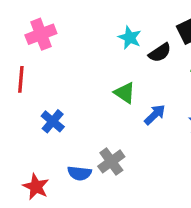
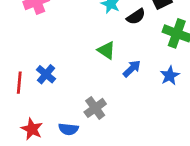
red line: (21, 79) -> (19, 83), moved
blue semicircle: (79, 173) -> (68, 129), moved

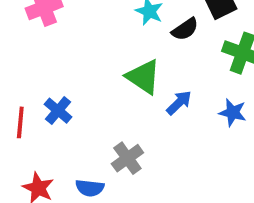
green triangle: (106, 50) -> (143, 77), size x1.4
blue star: (170, 76) -> (233, 113), turned -30

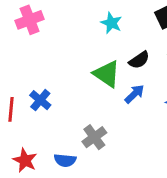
black semicircle: (185, 29) -> (139, 60), moved

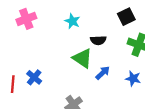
cyan star: (111, 23) -> (72, 21), moved
black semicircle: (139, 60) -> (98, 40), moved, turned 32

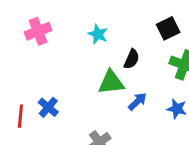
black semicircle: (98, 40) -> (132, 59), turned -64
green triangle: (82, 58) -> (111, 82), turned -40

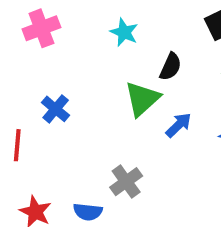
green triangle: (111, 82) -> (142, 99), turned -36
blue cross: (48, 107) -> (56, 109), moved

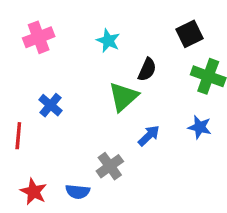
blue arrow: (179, 125) -> (149, 136), moved

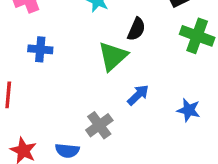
blue cross: (50, 105) -> (40, 49), moved, turned -35
blue star: (200, 127) -> (189, 110), moved

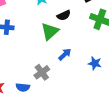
black semicircle: (136, 29) -> (64, 15), turned 40

